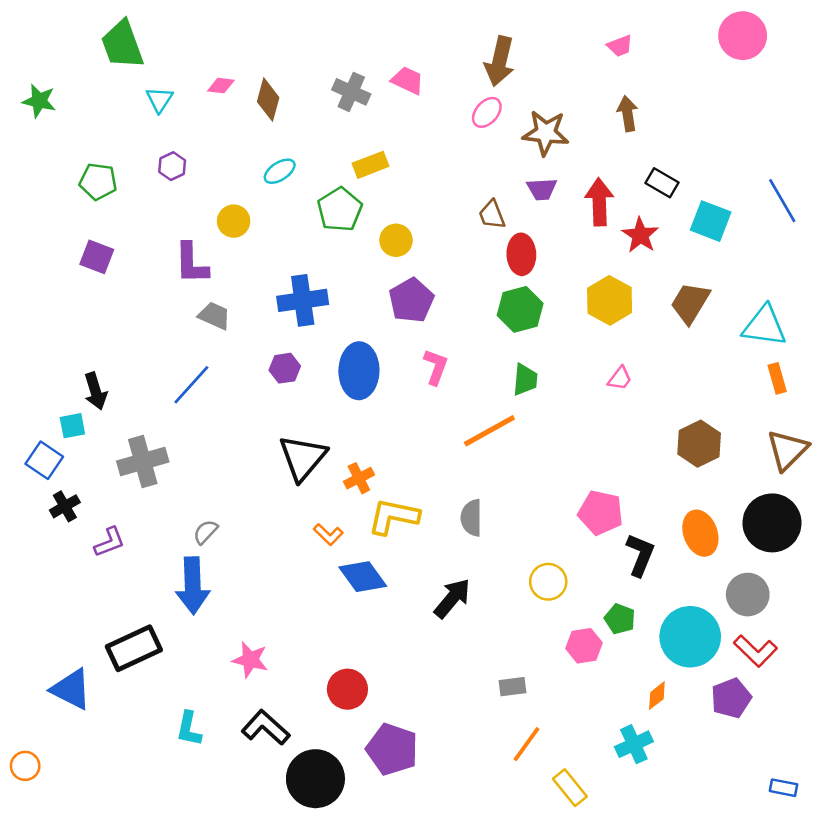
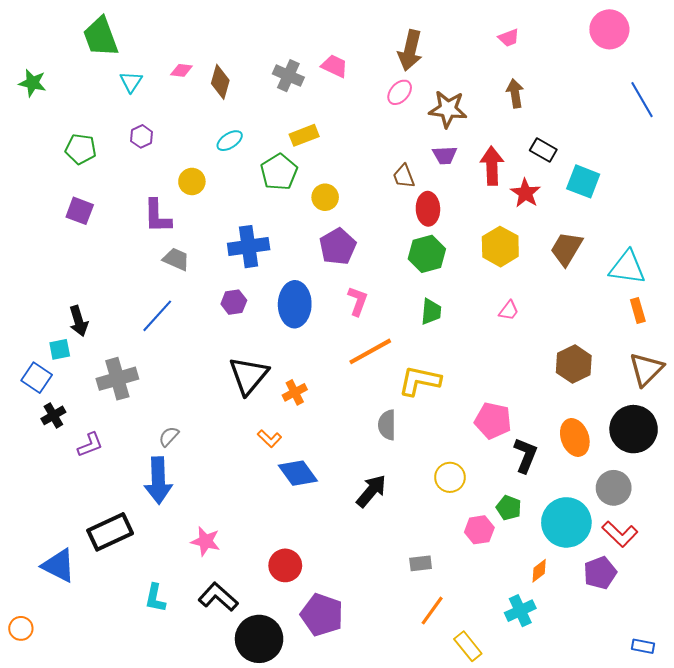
blue line: (782, 201) -> (642, 100), moved
orange line: (489, 431) -> (370, 351), moved
yellow L-shape: (393, 517) -> (420, 381), moved

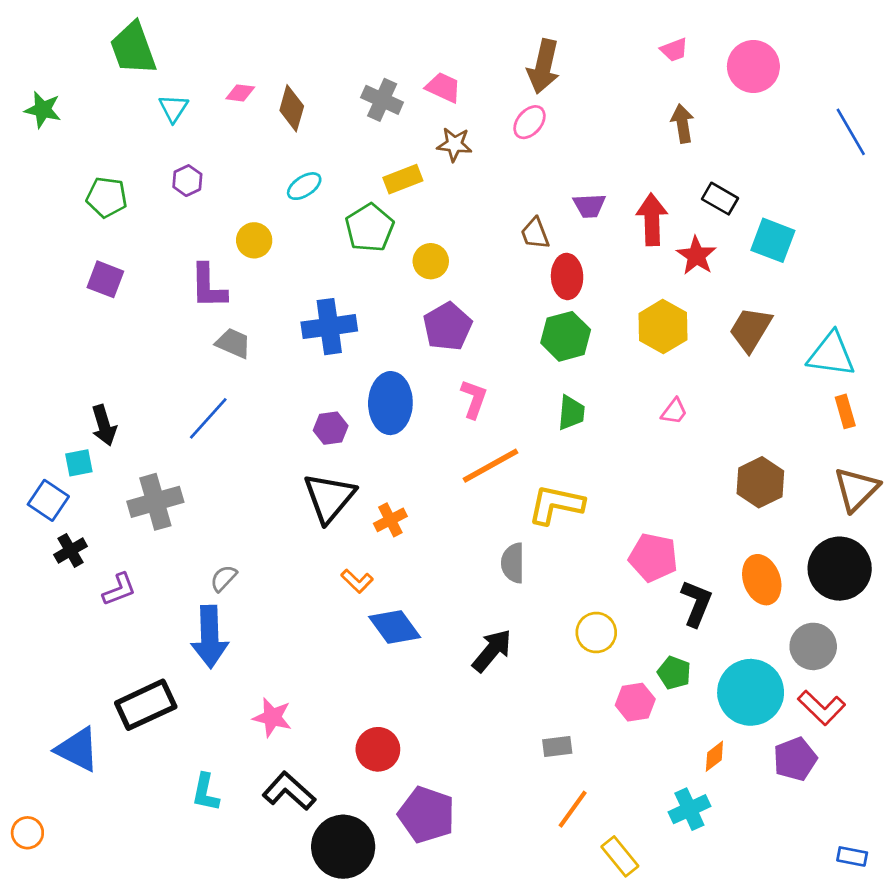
pink circle: (609, 29) -> (753, 66), moved
brown star: (448, 109) -> (454, 144), moved, size x0.7
purple hexagon: (234, 302) -> (331, 428), moved

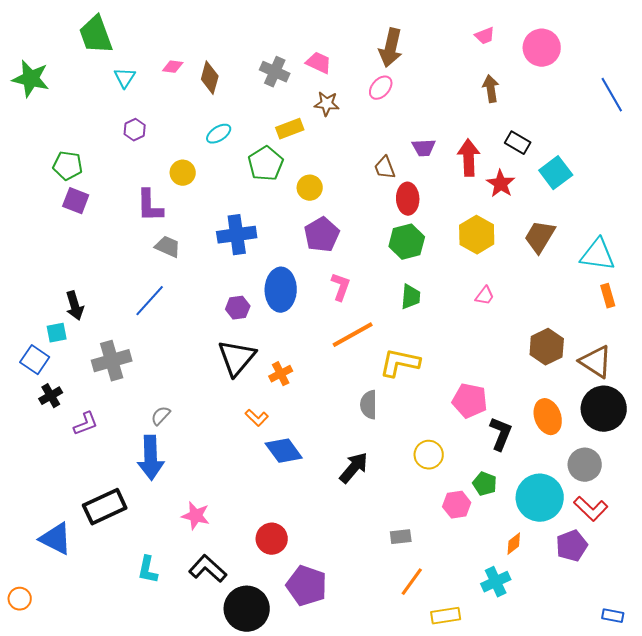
green star: (43, 110) -> (31, 79), size x1.4
green pentagon: (107, 197) -> (68, 166), moved
cyan square: (773, 240) -> (556, 173), turned 32
brown triangle: (856, 489) -> (596, 362), moved, turned -42
yellow rectangle: (620, 856) -> (446, 616), turned -60

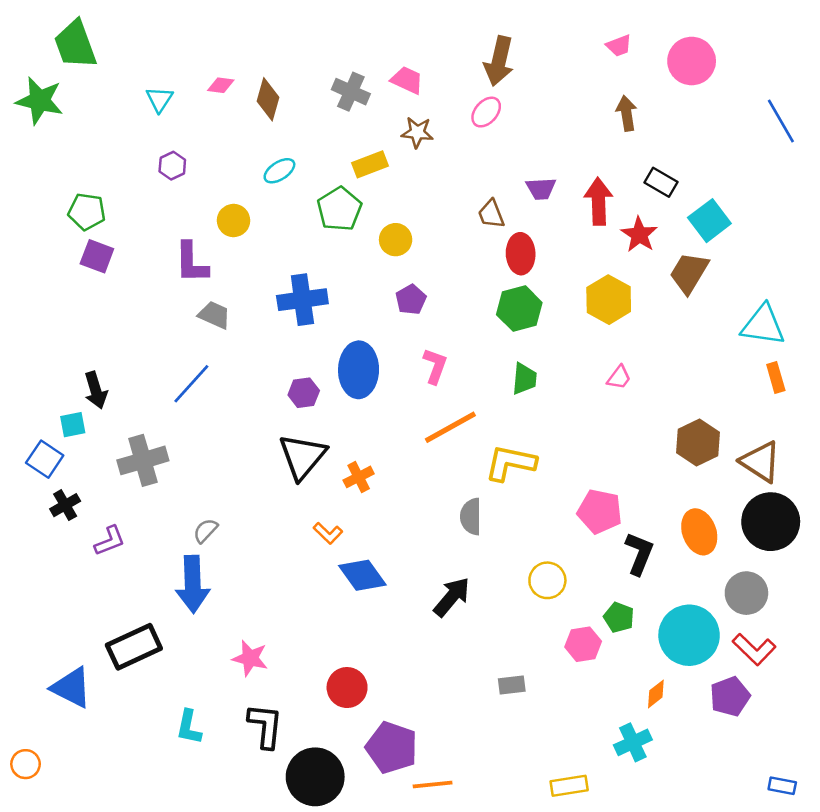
green trapezoid: (96, 35) -> (75, 44), moved
purple pentagon: (322, 235) -> (411, 300), size x0.7
brown trapezoid: (540, 237) -> (689, 273), moved
black L-shape: (208, 569) -> (265, 726), turned 54
orange line: (412, 582) -> (433, 784), moved, turned 48

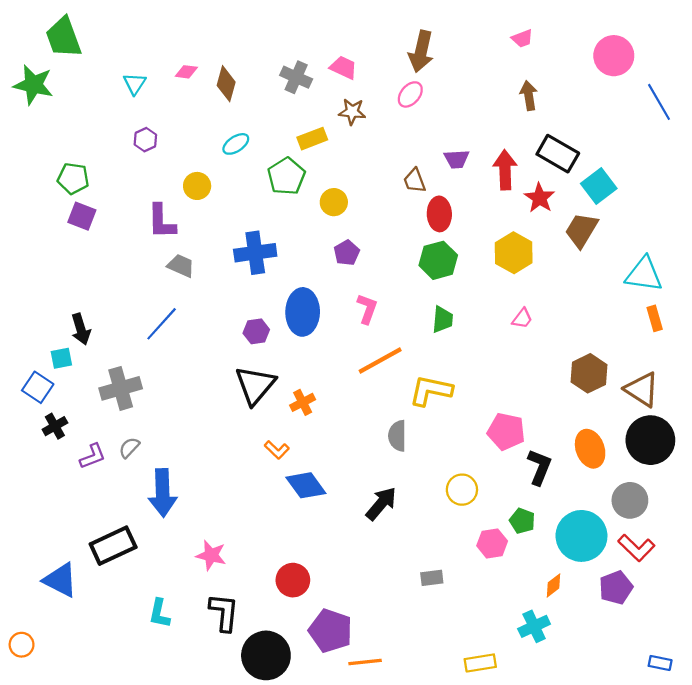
pink circle: (692, 61) -> (614, 56), moved
black rectangle: (661, 182) -> (558, 154), size x1.5
gray semicircle: (205, 531) -> (129, 448), moved

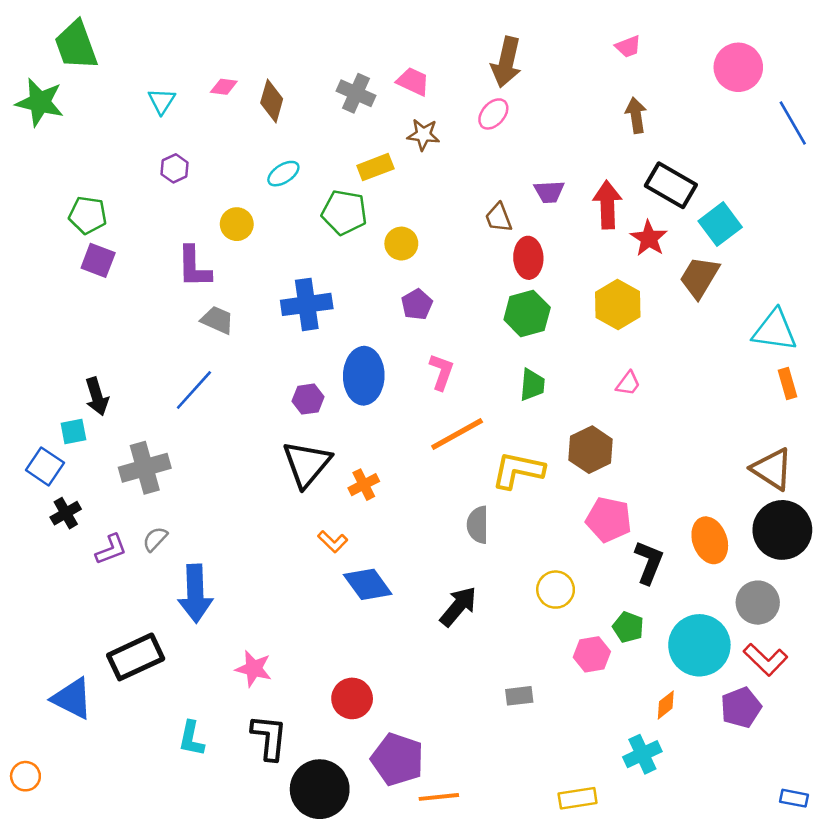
green pentagon: (286, 176) -> (344, 212), turned -30
brown hexagon: (589, 373) -> (591, 450), moved

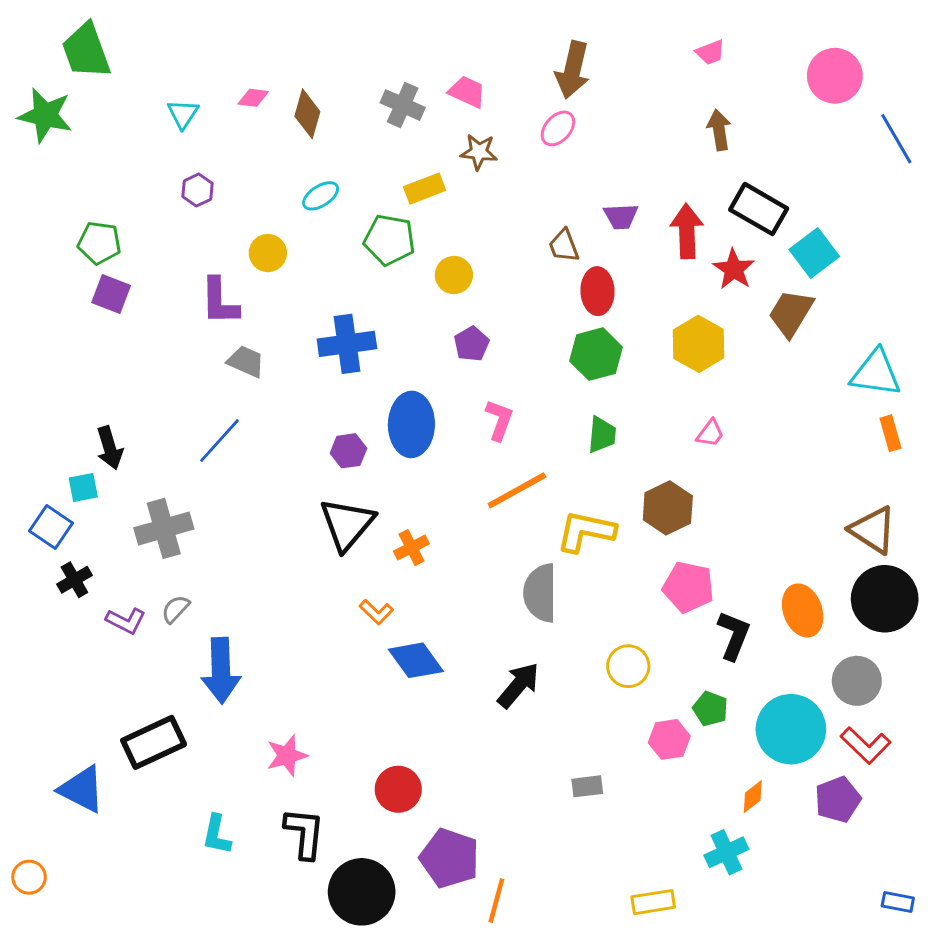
gray semicircle: (478, 525) -> (540, 593), size x1.4
purple L-shape: (111, 549) -> (126, 621), turned 48
pink star: (254, 669) -> (287, 756), turned -30
orange line: (439, 797) -> (496, 901), turned -69

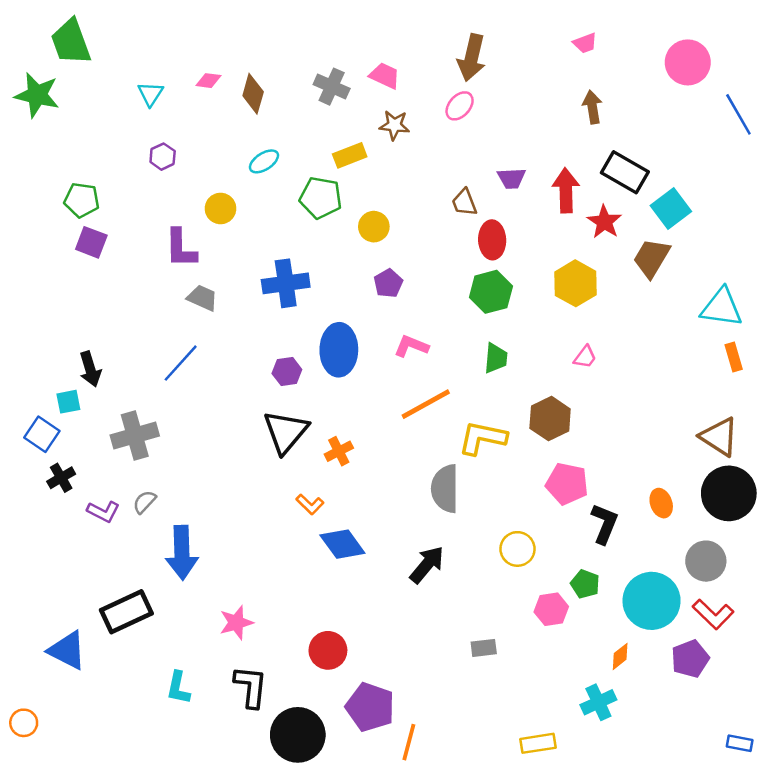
pink L-shape: (499, 420) -> (411, 346), turned -88
orange ellipse: (803, 611) -> (661, 503), size x0.7

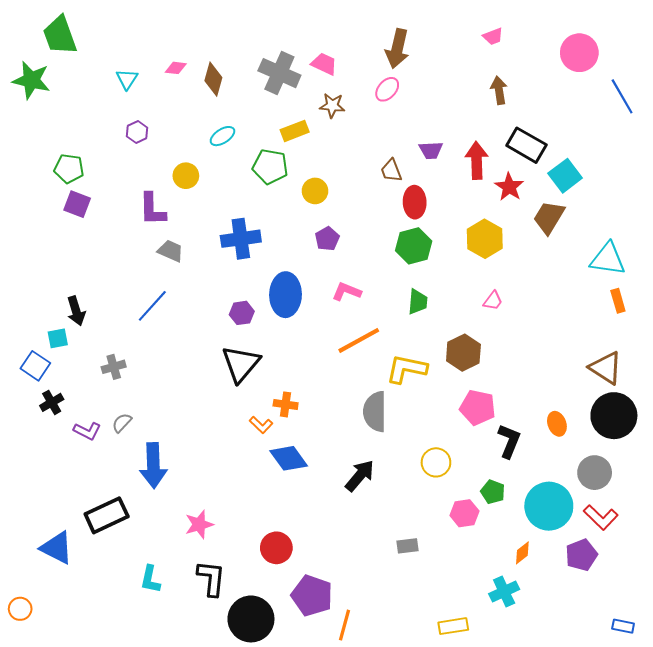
gray cross: (332, 87) -> (279, 73), size x1.4
gray cross: (135, 435) -> (114, 367), size x0.6
orange cross: (339, 451) -> (286, 404), moved, turned 35

